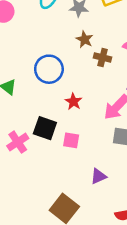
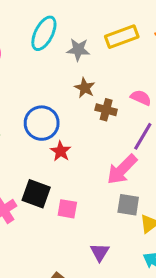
red star: (73, 102) -> (61, 151), moved
purple triangle: (98, 176) -> (100, 252), turned -35

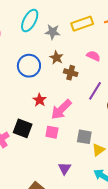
pink semicircle: (141, 98) -> (93, 56), moved
blue circle: (42, 123) -> (29, 66), moved
pink arrow: (122, 170) -> (61, 109), moved
pink square: (67, 209) -> (52, 132), moved

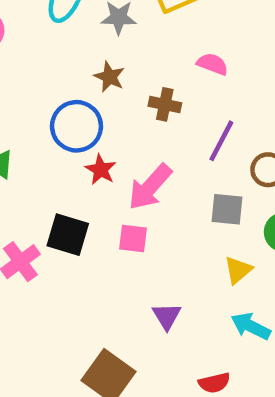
brown star: (56, 58) -> (109, 77), moved
blue circle: (29, 66) -> (76, 126), moved
gray square: (84, 137) -> (227, 209), moved

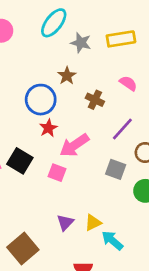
yellow triangle: (238, 270) -> (93, 223), moved

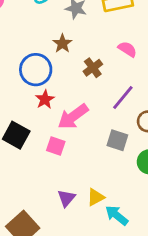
brown cross: (95, 100) -> (93, 68), turned 30

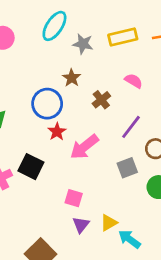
gray square: (117, 140) -> (127, 168), turned -36
pink square: (56, 146) -> (74, 198), moved

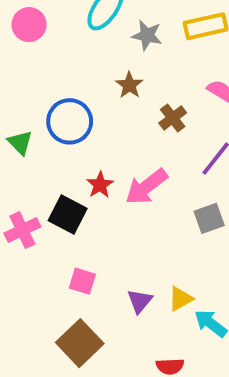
blue circle: (47, 104) -> (70, 121), moved
red star: (57, 132) -> (100, 185), moved
pink square: (74, 198) -> (82, 281), moved

